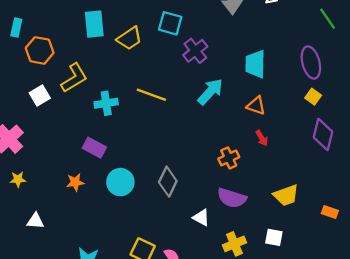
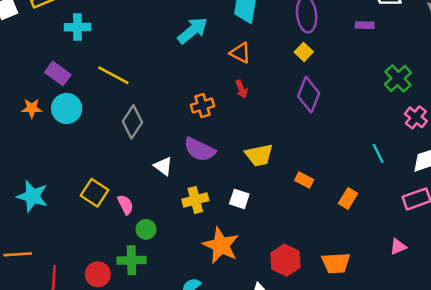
yellow line: (151, 95) -> (113, 75), moved
cyan circle: (120, 182) -> (67, 108), moved

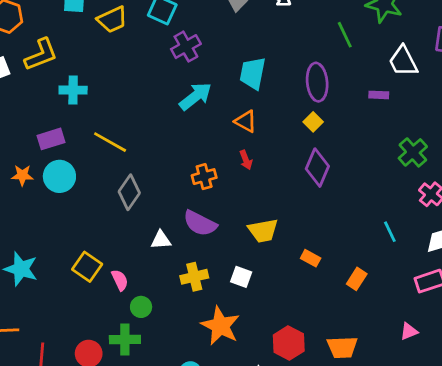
purple rectangle: (58, 73) -> (51, 139), turned -55
white triangle: (163, 166) -> (161, 240), turned -42

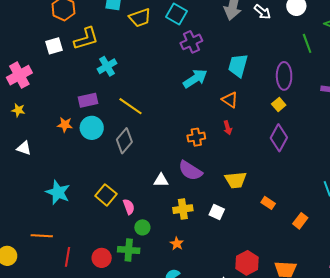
cyan cross: (73, 90) -> (107, 66), turned -36
gray diamond: (129, 192) -> (124, 141), moved
orange star: (220, 326) -> (177, 244), moved, size x0.5

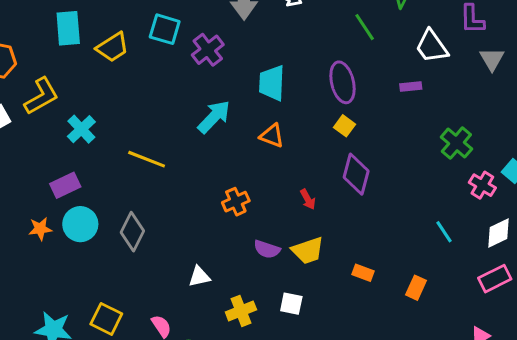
purple cross: (191, 42) -> (208, 50), moved
yellow line: (130, 106) -> (147, 159), moved
red arrow: (228, 128) -> (308, 199), moved
purple semicircle: (190, 171) -> (267, 249), moved, size x0.7
yellow square: (106, 195) -> (106, 319), moved

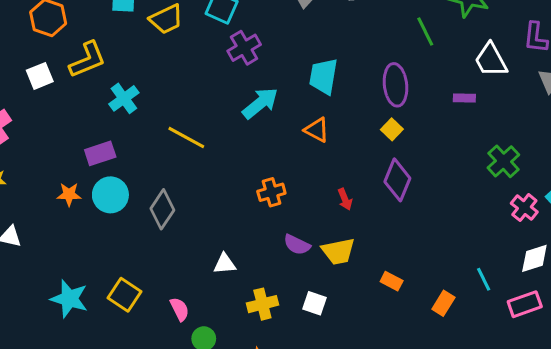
purple cross: (208, 50) -> (244, 48), moved
cyan line: (444, 232) -> (484, 279), moved

